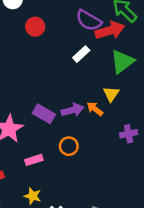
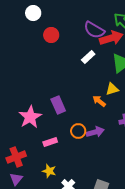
yellow triangle: (111, 94) -> (112, 89), turned 40
purple arrow: (73, 110) -> (95, 132), moved
purple rectangle: (44, 114) -> (58, 105), turned 36

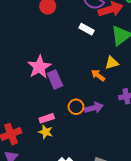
white rectangle: (88, 57) -> (86, 29), turned 72
pink star: (30, 117) -> (39, 67), moved
yellow star: (49, 171) -> (46, 132), moved

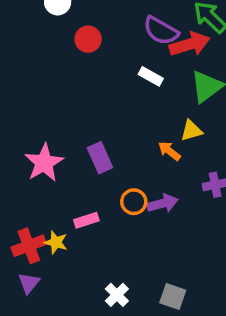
pink star: (39, 67) -> (44, 163), moved
yellow star: (46, 132) -> (56, 242), moved

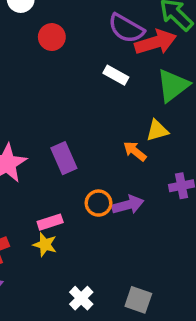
yellow star: (56, 242) -> (45, 245), moved

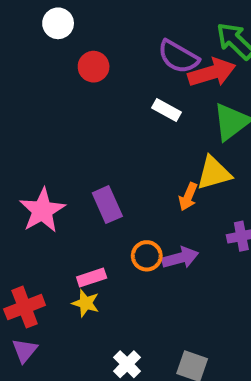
yellow triangle: (157, 130) -> (214, 173), size x1.4
orange arrow: (135, 151) -> (188, 197), turned -105

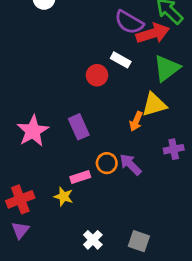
red circle: (94, 67) -> (97, 75), moved
purple arrow: (180, 258) -> (130, 164), turned -120
pink rectangle: (92, 278) -> (80, 177), moved

